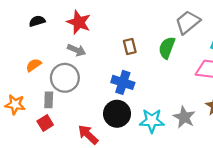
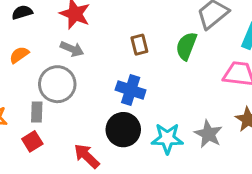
orange semicircle: (34, 65) -> (19, 55), moved

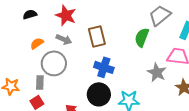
brown rectangle: (139, 45) -> (97, 36), moved, size x1.5
orange semicircle: (19, 55) -> (37, 43), moved
gray star: (208, 134) -> (157, 72), moved

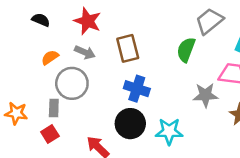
black semicircle: (30, 14) -> (41, 20), turned 40
gray star: (157, 72) -> (205, 95), turned -30

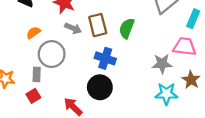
green semicircle: (186, 50) -> (127, 28), moved
gray arrow: (85, 52) -> (73, 28), moved
cyan star: (169, 131) -> (166, 94), moved

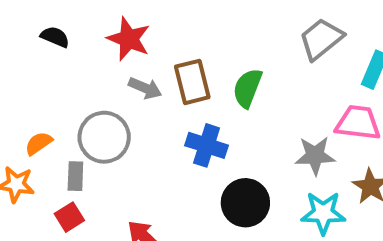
orange semicircle: (33, 33) -> (39, 143), moved
black circle: (100, 87) -> (245, 203), moved

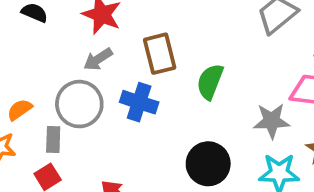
gray arrow: (145, 88) -> (98, 59), moved, turned 124
green semicircle: (247, 88) -> (210, 82), moved
blue cross: (207, 145) -> (139, 102), moved

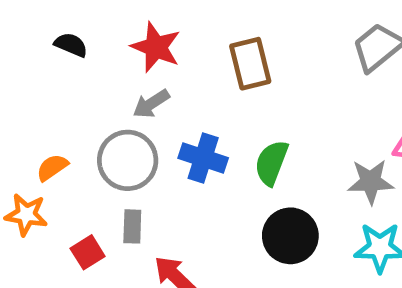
brown rectangle: (160, 54) -> (250, 64), moved
green semicircle: (210, 82) -> (271, 163), moved
gray rectangle: (53, 140) -> (132, 226), moved

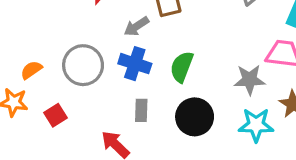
gray arrow: (151, 104) -> (136, 26), moved
gray rectangle: (132, 226) -> (141, 110), moved
red square: (88, 252) -> (56, 115), moved

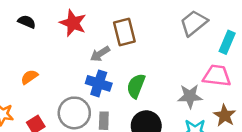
gray circle: (83, 65) -> (74, 113), moved
orange semicircle: (31, 70) -> (29, 77), moved

